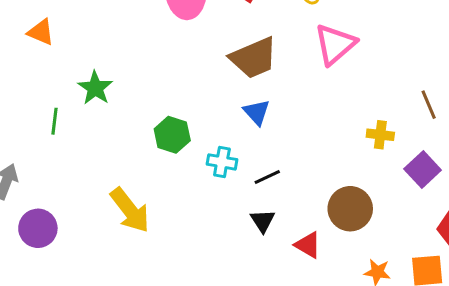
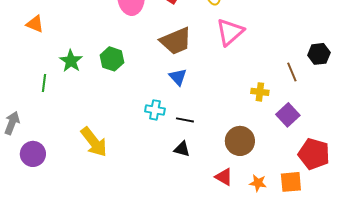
green hexagon: (172, 135) -> (112, 59), moved
black line: (267, 177) -> (185, 120), turned 36
black triangle: (263, 221) -> (182, 149), turned -42
red triangle: (308, 245) -> (224, 177), moved

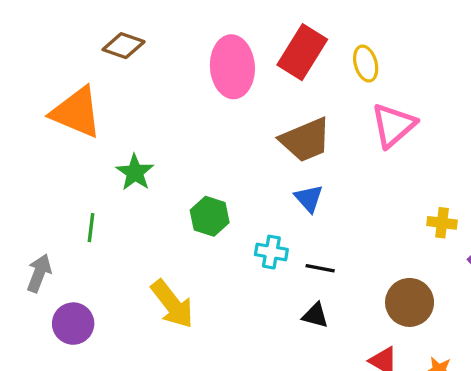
orange triangle: (35, 24) -> (76, 112), size x1.8
green hexagon: (112, 59) -> (210, 216), moved
green line: (44, 83) -> (91, 228), moved

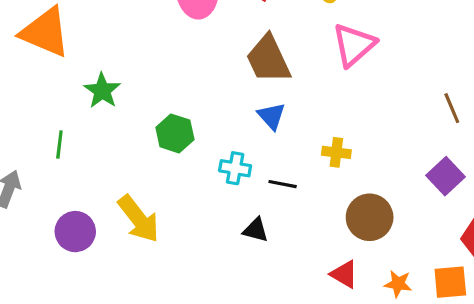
brown trapezoid: (306, 140) -> (268, 59), turned 88
yellow cross: (442, 223) -> (336, 152), moved
black triangle: (315, 315) -> (256, 230), moved
purple circle: (73, 324) -> (75, 232), moved

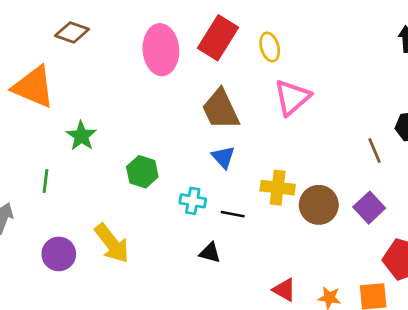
yellow cross: (336, 152) -> (278, 188), size x1.4
brown circle: (370, 217) -> (319, 205), moved

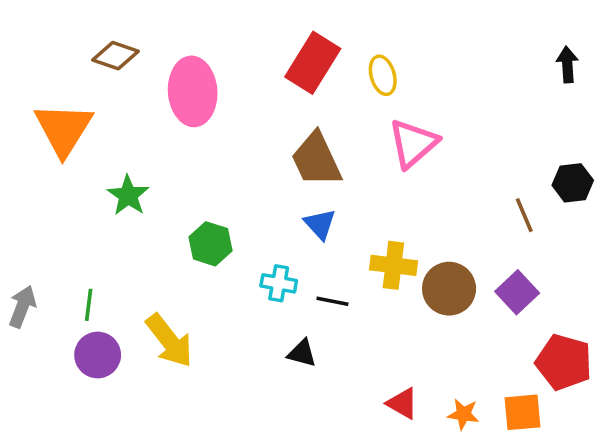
pink ellipse: (161, 50) -> (193, 91), moved
orange triangle: (34, 87) -> (64, 129), turned 39
green line: (46, 181) -> (89, 305), moved

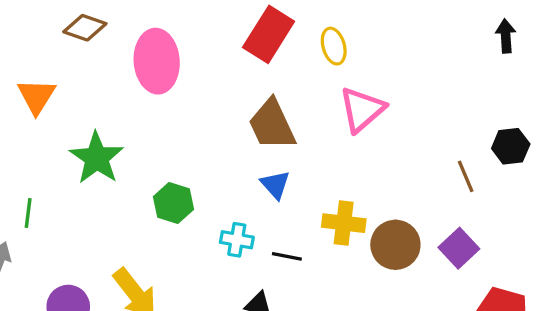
orange triangle: (64, 129) -> (36, 96), size x0.7
green star: (128, 195) -> (97, 158), size x1.4
green line: (89, 305) -> (28, 213), moved

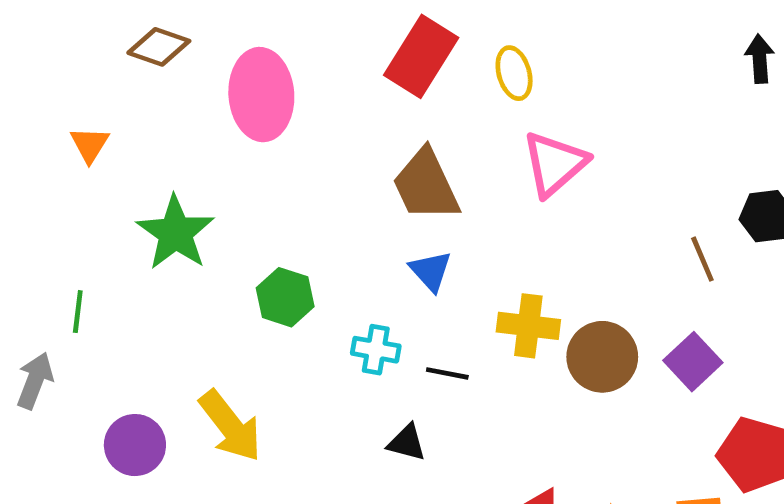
orange triangle: (36, 96) -> (90, 145), size x0.7

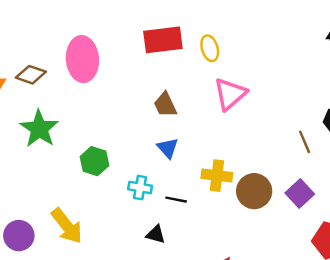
brown diamond: (159, 47) -> (31, 75), moved
red rectangle: (421, 56) -> (163, 40), turned 51
brown trapezoid: (426, 185) -> (165, 105), size x0.7

